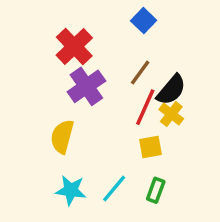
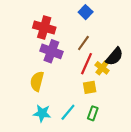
red cross: (74, 47) -> (44, 28), turned -30
purple cross: (86, 86) -> (51, 51), turned -35
black semicircle: (171, 90) -> (114, 56), moved

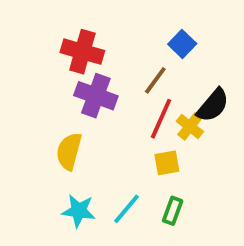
blue square: (86, 12) -> (182, 44), moved

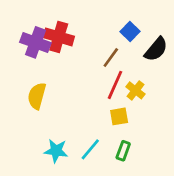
purple cross: (96, 96) -> (35, 42), moved
black semicircle: (213, 105) -> (156, 49), moved
yellow semicircle: (69, 151) -> (37, 96), moved

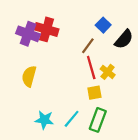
red line: (115, 85) -> (91, 68), turned -40
green rectangle: (123, 151) -> (98, 120), size x1.5

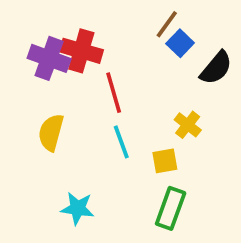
brown line: (88, 46) -> (167, 24), moved
red line: (91, 68) -> (114, 93), moved
cyan line: (72, 119) -> (121, 142), moved, turned -60

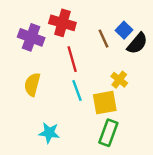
brown line: (167, 24) -> (104, 39), moved, turned -60
blue square: (180, 43) -> (124, 30), moved
red cross: (81, 51) -> (62, 23), moved
yellow square: (165, 161) -> (105, 103), size x1.5

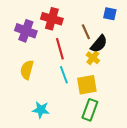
blue square: (124, 30) -> (110, 14), moved, turned -32
black semicircle: (137, 43) -> (99, 44), moved
yellow cross: (119, 80) -> (93, 58), moved

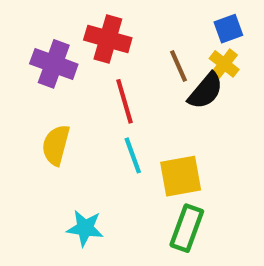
blue square: (110, 14) -> (228, 29), turned -32
yellow cross: (93, 58) -> (224, 64), moved

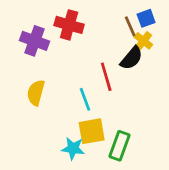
brown line: (179, 66) -> (130, 26), moved
red line: (124, 101) -> (106, 77), moved
yellow square: (181, 176) -> (92, 131), moved
cyan star: (85, 228) -> (73, 148), moved

